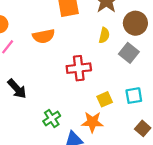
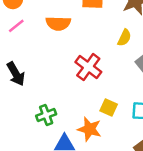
red cross: (79, 68) -> (88, 67), turned 30
yellow square: (105, 99) -> (109, 108), turned 35

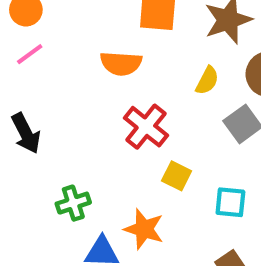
orange semicircle: (58, 23) -> (121, 63), moved
yellow square: (109, 108) -> (177, 176), moved

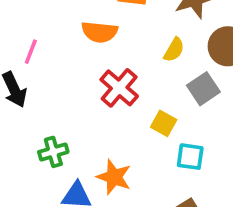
pink line: (30, 54) -> (31, 52), moved, turned -35
yellow square: (177, 176) -> (164, 123), moved

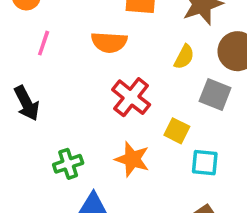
pink line: (31, 52) -> (44, 43), moved
gray square: (203, 89) -> (215, 94), turned -32
orange star: (114, 177) -> (132, 159), moved

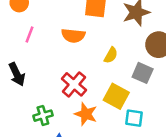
yellow semicircle: (184, 57) -> (111, 55), moved
red cross: (131, 97) -> (74, 84), moved
yellow square: (177, 131) -> (116, 96), size x1.5

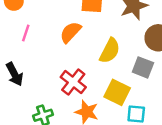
orange semicircle: (73, 36) -> (71, 32), turned 130
yellow semicircle: (111, 55) -> (110, 51), size x1.5

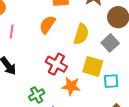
gray square: (143, 67) -> (110, 43), turned 36

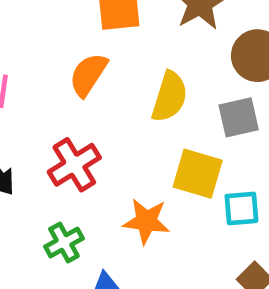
gray square: (110, 43) -> (239, 117), turned 30
red cross: (56, 64) -> (74, 165), moved, turned 30

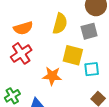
orange semicircle: (88, 75) -> (23, 28), moved, turned -138
green cross: (64, 243) -> (12, 96), moved

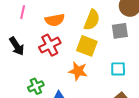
yellow square: (73, 55) -> (87, 46), moved

